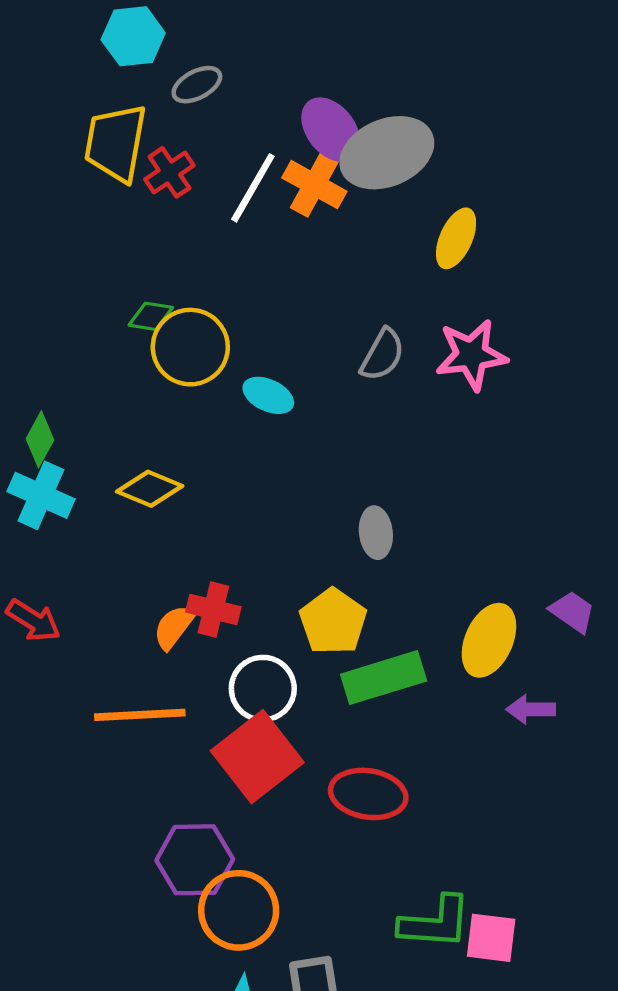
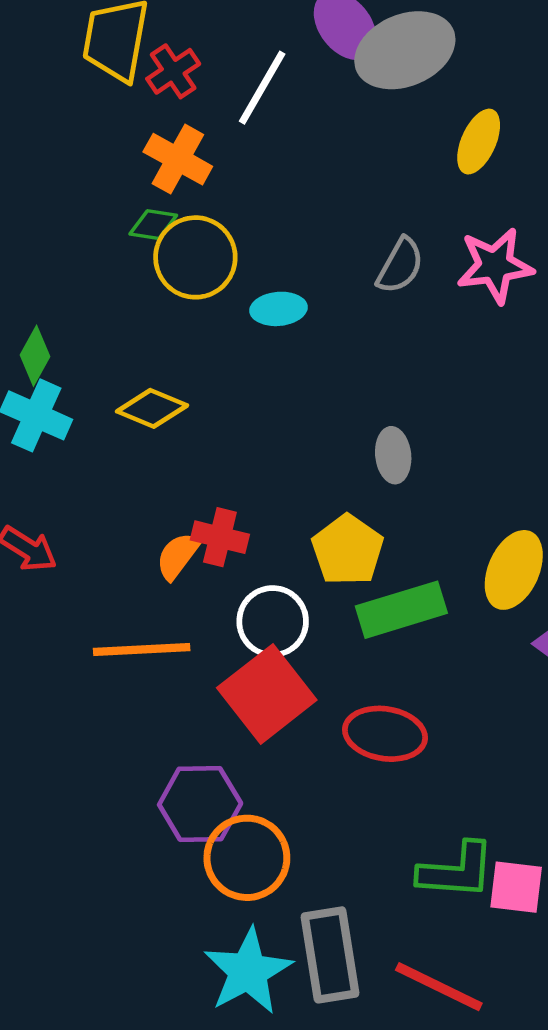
orange cross: (314, 185) -> (178, 159), moved
cyan ellipse: (268, 395) -> (278, 309), turned -30

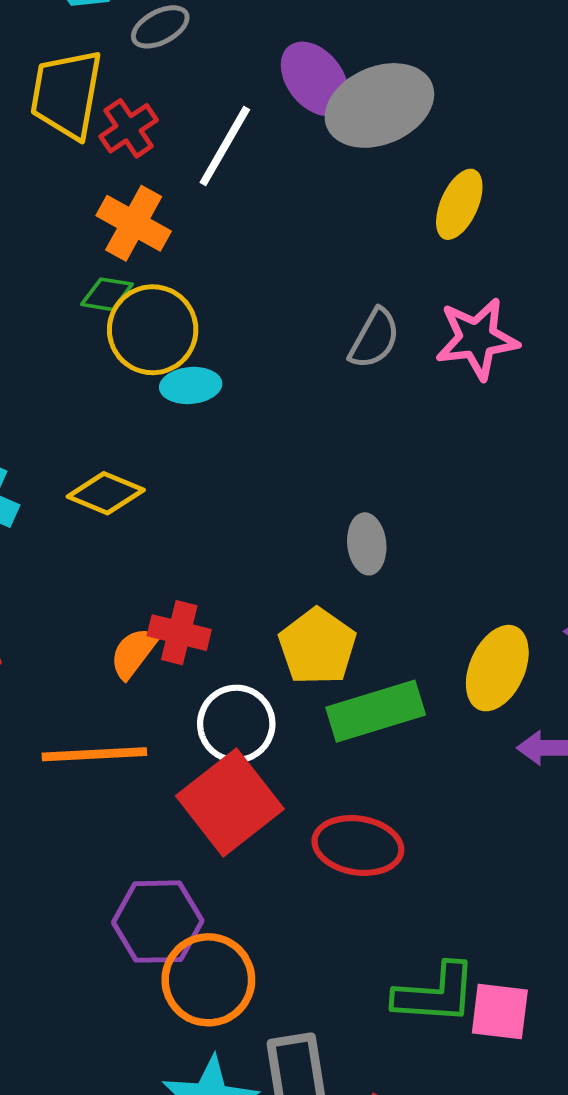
cyan ellipse: (278, 309) -> (191, 386), moved

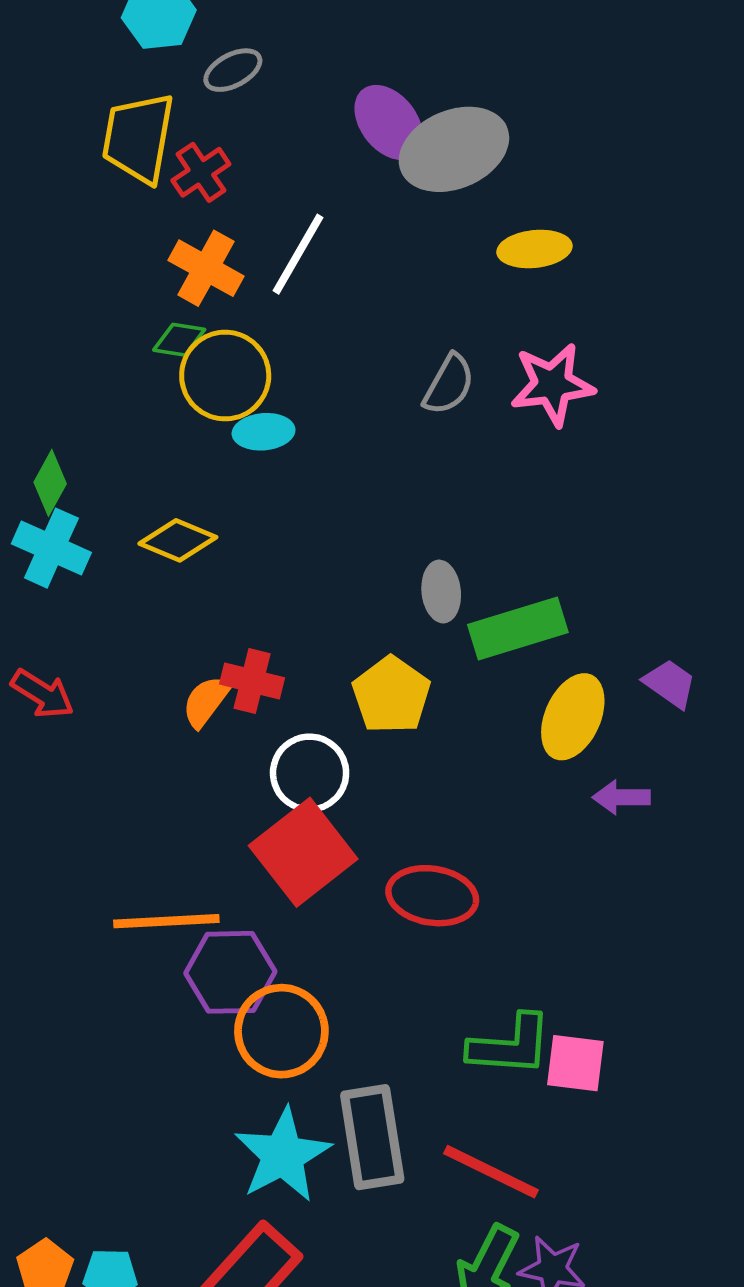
white line: (225, 146) -> (298, 254), moved
yellow ellipse: (459, 204) -> (534, 249), turned 60
green rectangle: (376, 711) -> (518, 629), moved
orange line: (94, 754) -> (166, 921), moved

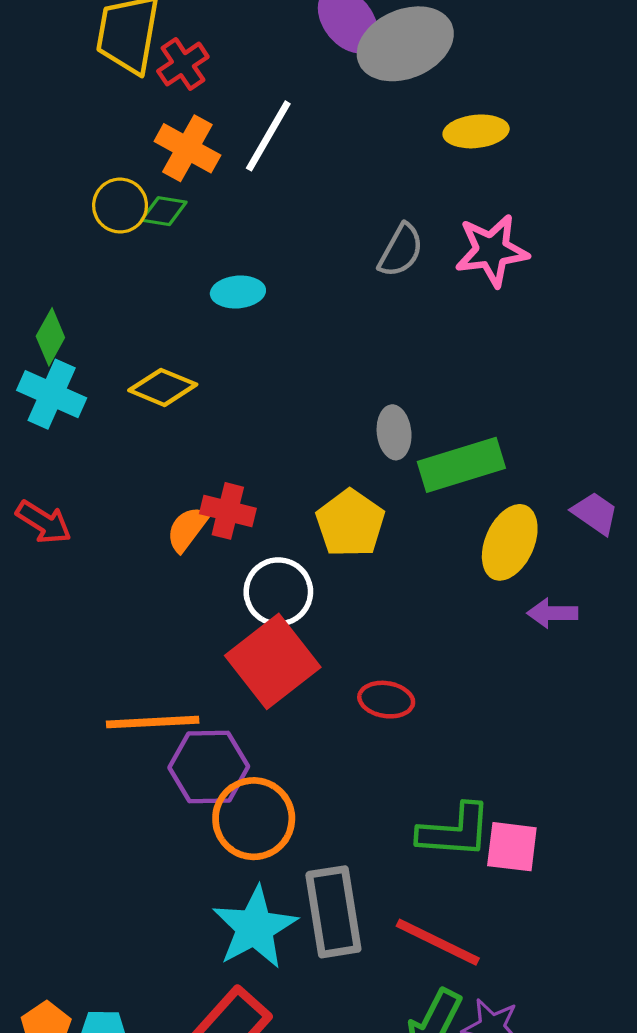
yellow circle: (225, 376) -> (120, 206), moved, size x0.7
red ellipse: (432, 896) -> (386, 700), size x0.7

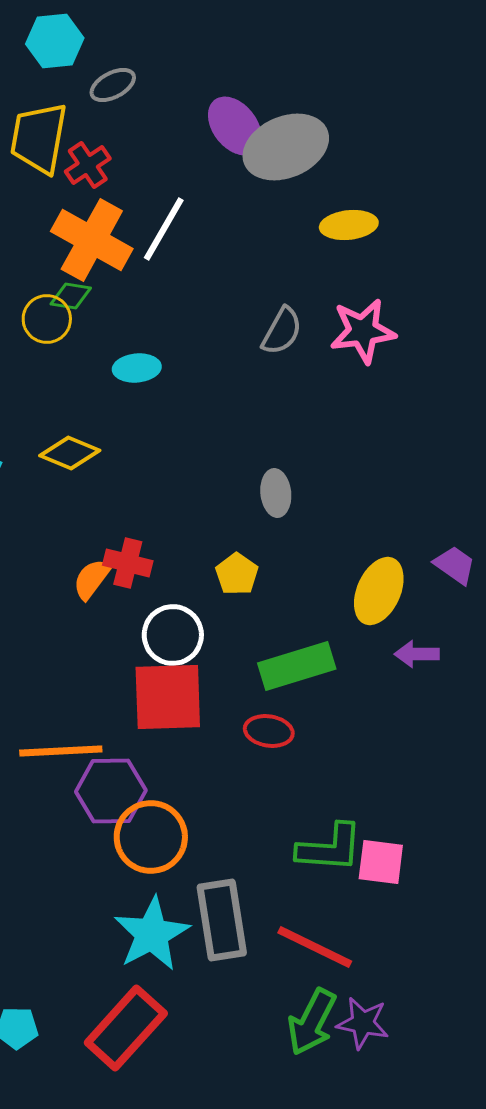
orange cross: (187, 148) -> (92, 240), size x1.4
yellow circle: (120, 206) -> (47, 319), moved
green rectangle: (461, 465) -> (297, 666), moved
yellow pentagon: (350, 523) -> (237, 574), size x0.7
red square: (273, 661) -> (168, 697), turned 36

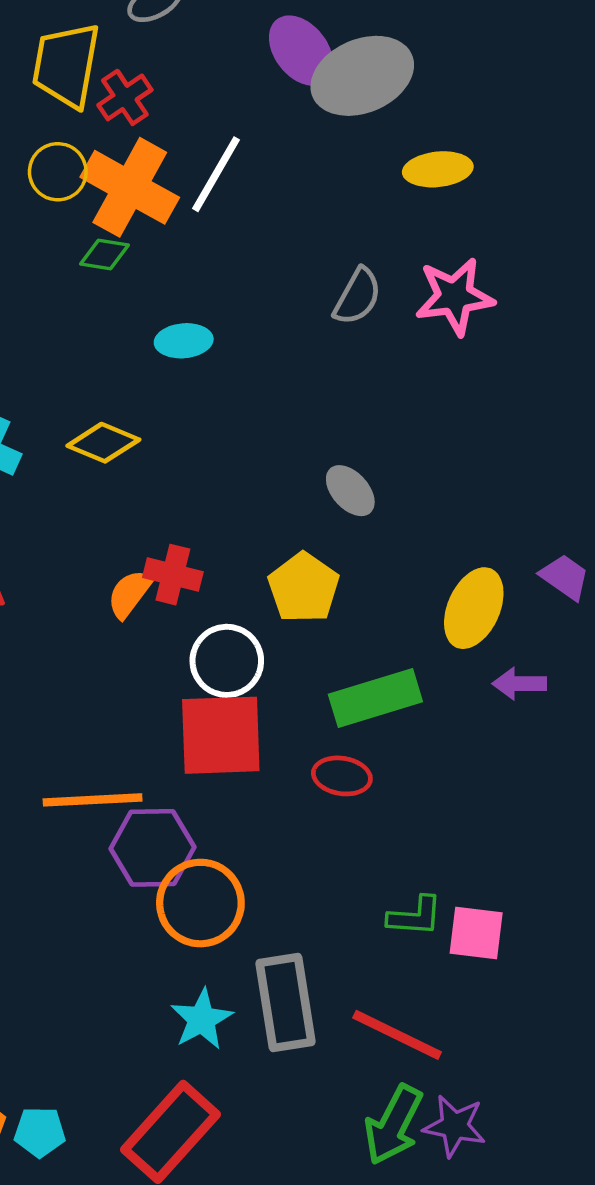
yellow circle: (47, 319) -> (58, 172), moved
gray ellipse: (276, 493) -> (350, 491), turned -36
yellow pentagon: (237, 574) -> (304, 588), size x1.4
green L-shape: (330, 848) -> (415, 916), size x0.7
cyan star: (152, 934) -> (202, 1019), size x0.7

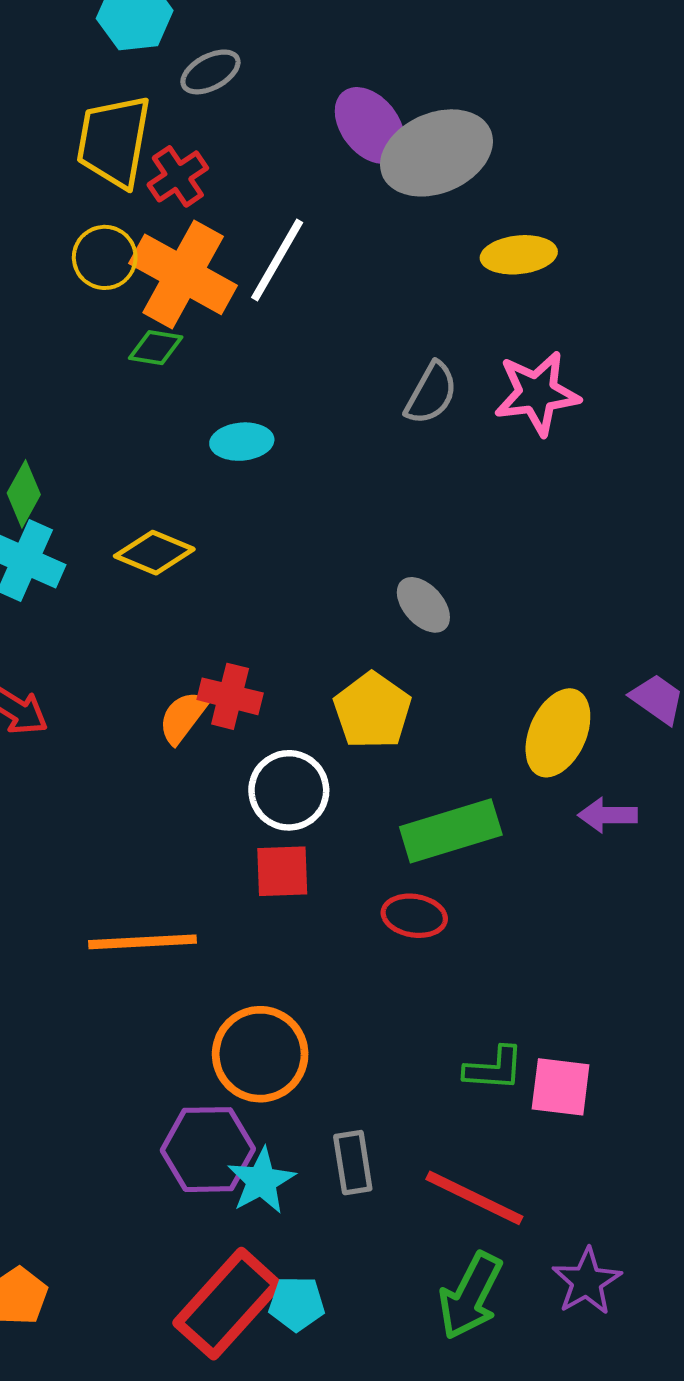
red square: (221, 735) -> (282, 871), size x0.6
purple hexagon: (152, 848) -> (208, 1150), moved
gray rectangle: (286, 1003) -> (353, 1163), size x0.6
purple star: (455, 1126) -> (587, 1281), moved, turned 30
cyan pentagon: (40, 1132) -> (297, 1304), moved

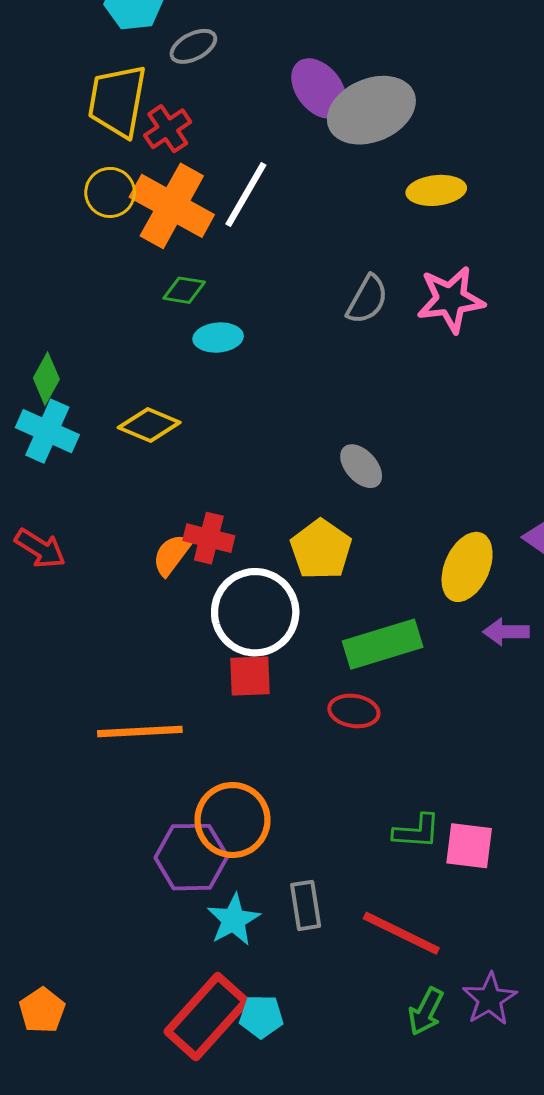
green diamond: (156, 348) -> (184, 290), moved
white circle: (289, 790) -> (255, 612), size x1.4
purple hexagon: (208, 1150) -> (191, 857), moved
green arrow: (470, 1296) -> (426, 1011), moved, size x0.7

